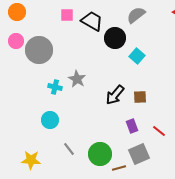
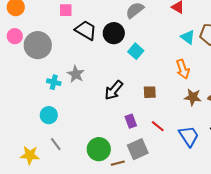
black trapezoid: (92, 21) -> (86, 30), moved
brown square: (140, 97) -> (150, 92), moved
gray line: (69, 149) -> (56, 144), moved

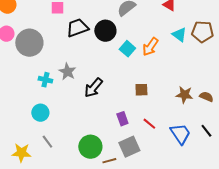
black trapezoid: (86, 30) -> (77, 28), turned -50
orange arrow: (183, 69) -> (150, 47), moved, turned 54
black arrow: (114, 90) -> (93, 88), moved

